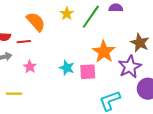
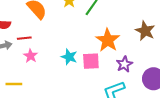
red line: (24, 42) -> (24, 38), moved
purple star: (130, 67) -> (124, 64), moved, size x0.7

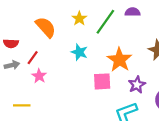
red line: (24, 38) -> (33, 58), turned -48
cyan star: (69, 57) -> (79, 52), moved

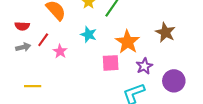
pink star: (39, 76) -> (60, 51), moved

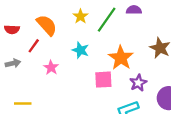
red semicircle: (22, 26) -> (12, 29), moved
red line: (43, 40) -> (34, 46), moved

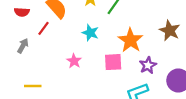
gray arrow: (13, 63) -> (23, 46), turned -48
pink star: (51, 68) -> (74, 61), moved

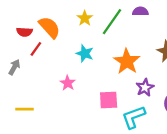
red semicircle: (22, 12) -> (25, 32), moved
pink square: (113, 62) -> (109, 100), moved

